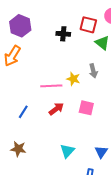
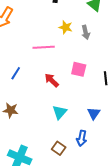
yellow star: (73, 79) -> (66, 27), moved
red arrow: (56, 109) -> (52, 80), moved, turned -98

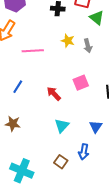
pink line: (44, 47) -> (33, 51), moved
pink square: (79, 69) -> (81, 83), turned -35

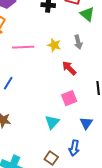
yellow star: (68, 41) -> (54, 45), moved
pink square: (81, 83) -> (69, 98), moved
red arrow: (54, 94) -> (69, 68), moved

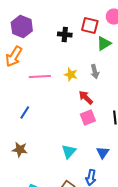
green triangle: (87, 14) -> (104, 44), turned 49
pink square: (69, 98) -> (88, 118), moved

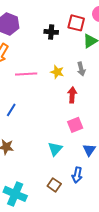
red arrow: (86, 98) -> (72, 95), turned 49
pink square: (88, 118) -> (75, 125), moved

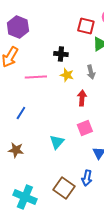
black cross: (51, 32) -> (61, 54), moved
cyan triangle: (55, 149) -> (57, 142), moved
brown square: (54, 185) -> (64, 188), size x1.5

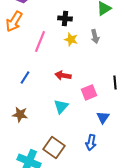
pink line: (36, 77) -> (40, 41), turned -65
red arrow: (82, 98) -> (63, 75), moved, turned -84
brown square: (64, 188) -> (54, 147), moved

